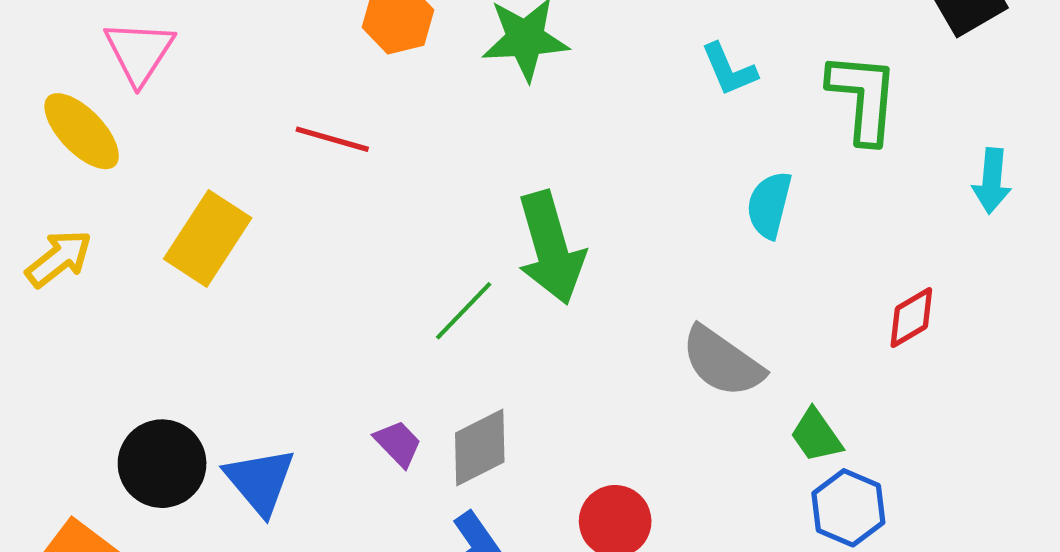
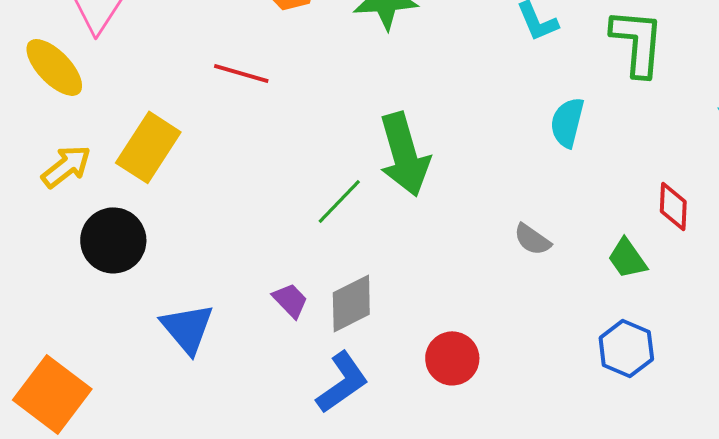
yellow arrow: (59, 259) -> (66, 166), moved
red diamond: (911, 318) -> (673, 206), turned -57
gray semicircle: (722, 362) -> (532, 239), size x0.6
green trapezoid: (816, 435) -> (627, 258), moved
black circle: (162, 464) -> (113, 240), moved

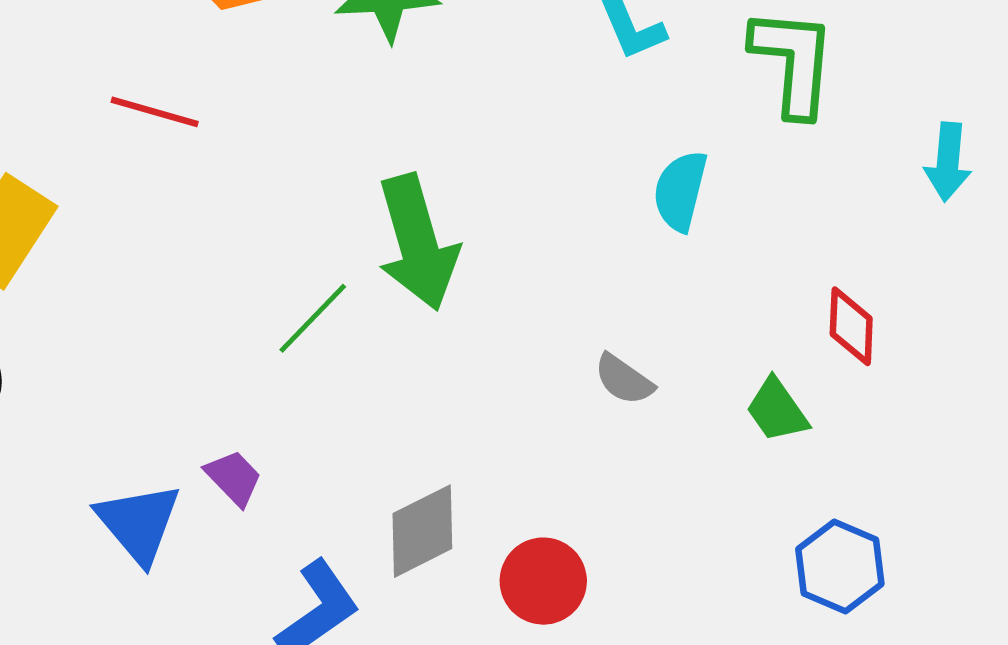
gray diamond: (351, 303) -> (422, 531), moved
blue triangle: (187, 328) -> (139, 523), moved
blue hexagon: (626, 348) -> (840, 567), moved
red circle: (452, 358) -> (543, 581), moved

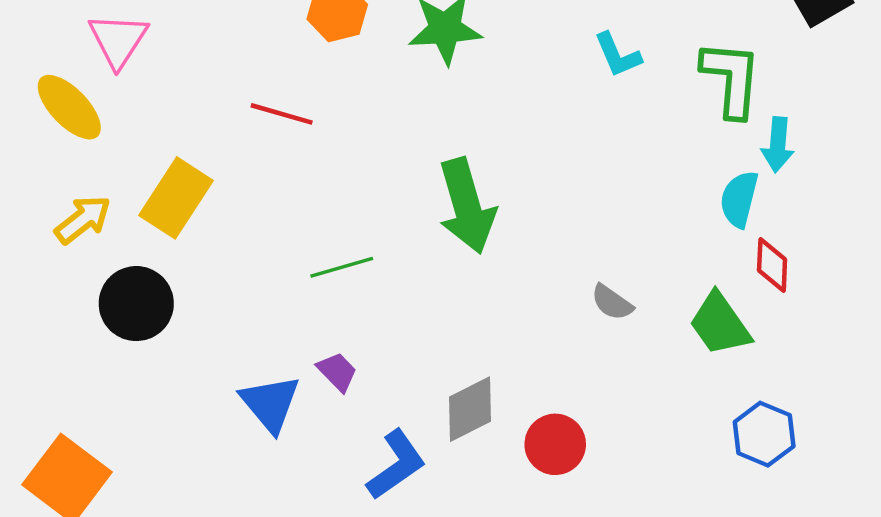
cyan arrow: (948, 162) -> (778, 145), moved
cyan semicircle: (680, 191) -> (739, 199), moved
green line: (313, 318) -> (342, 267), moved, turned 30
green trapezoid: (777, 410) -> (720, 324), size x1.4

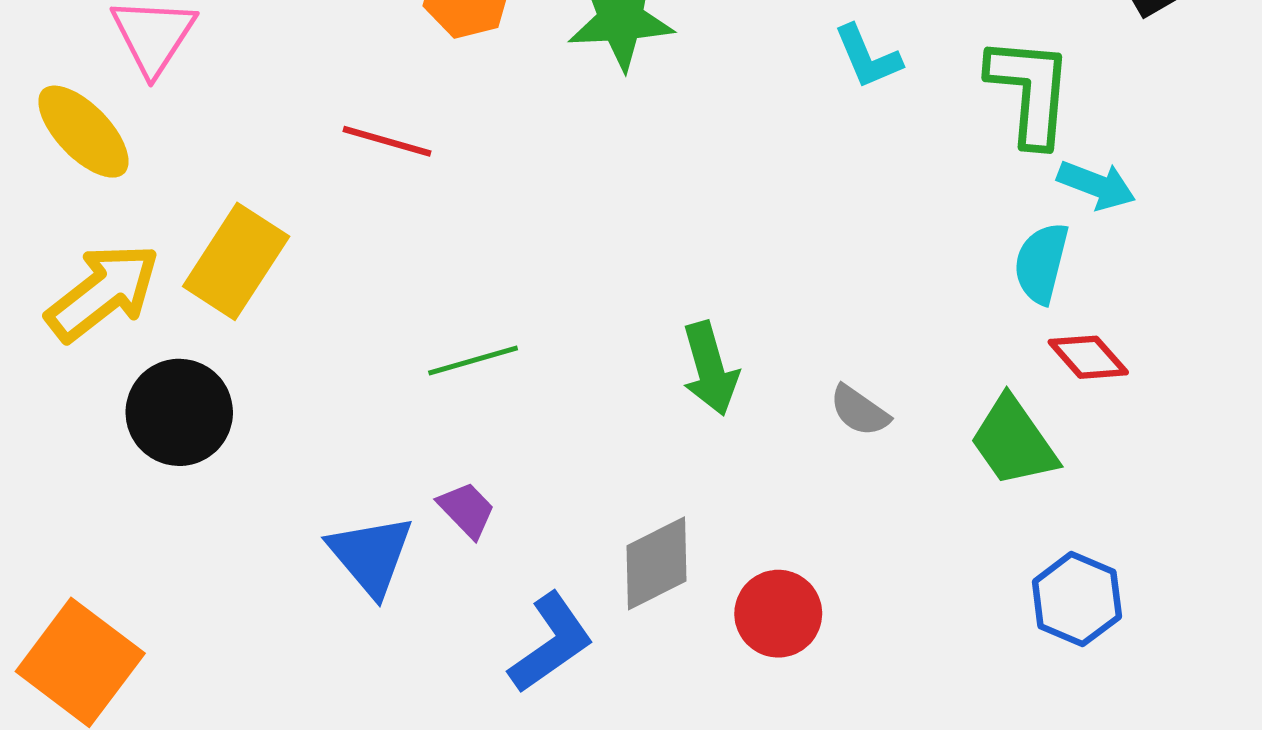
cyan arrow: (778, 145) -> (1096, 185), turned -74
green arrow: (467, 206) -> (710, 369), moved, size x0.7
yellow arrow: (83, 220) -> (103, 292), size x1.4
red diamond: (772, 265) -> (1088, 357), turned -44

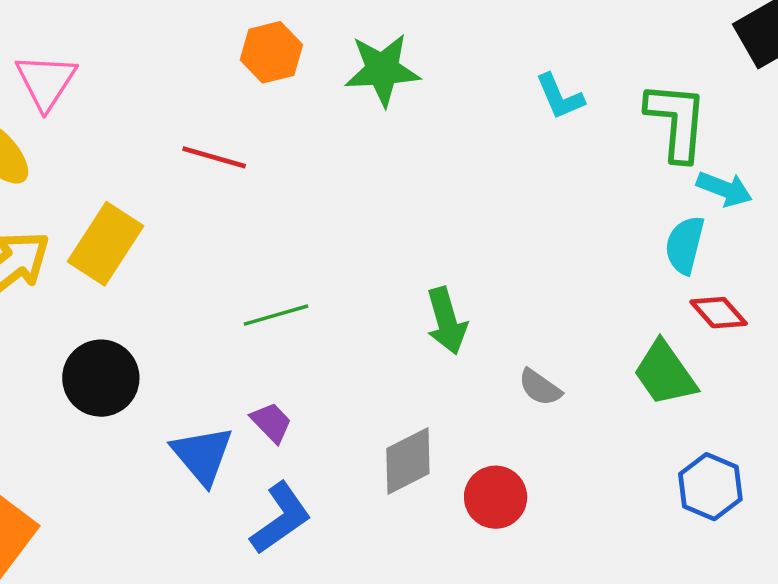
gray semicircle: (859, 411) -> (540, 387), moved
black circle: (179, 412) -> (101, 378), moved
blue L-shape: (551, 643) -> (281, 518), moved

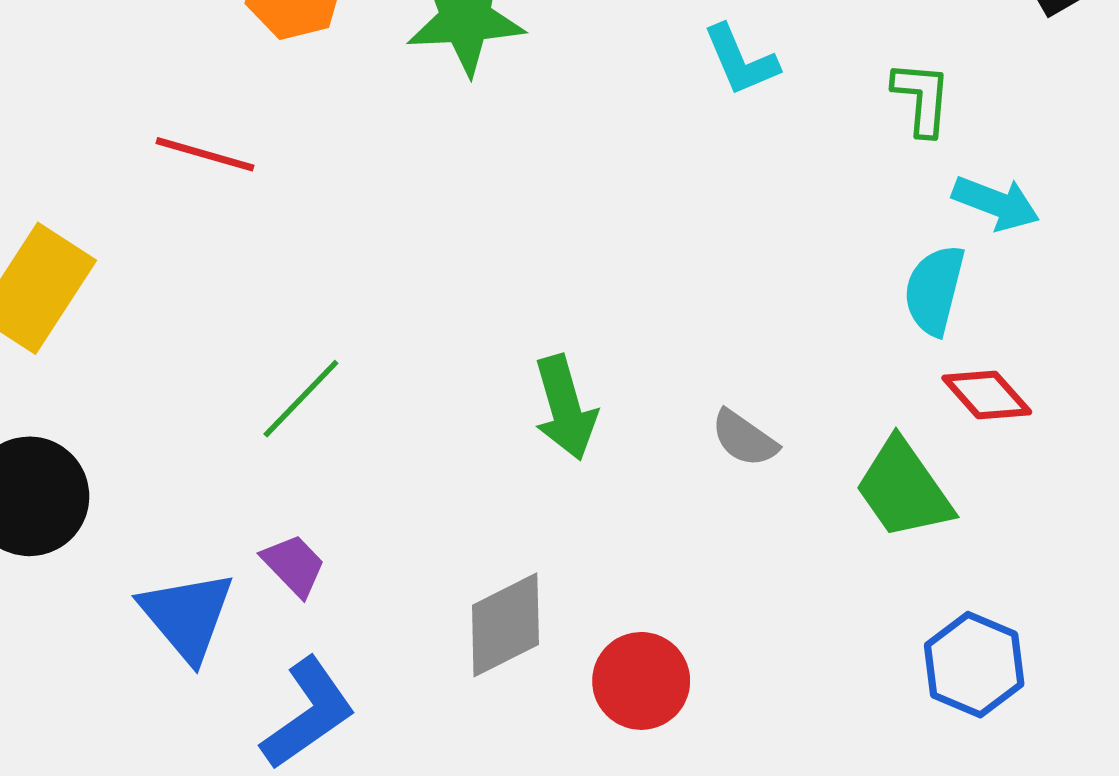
green L-shape: (677, 121) -> (922, 98), size x0.6
green line: (276, 315) -> (301, 399), turned -30
gray semicircle: (540, 387) -> (744, 438), moved

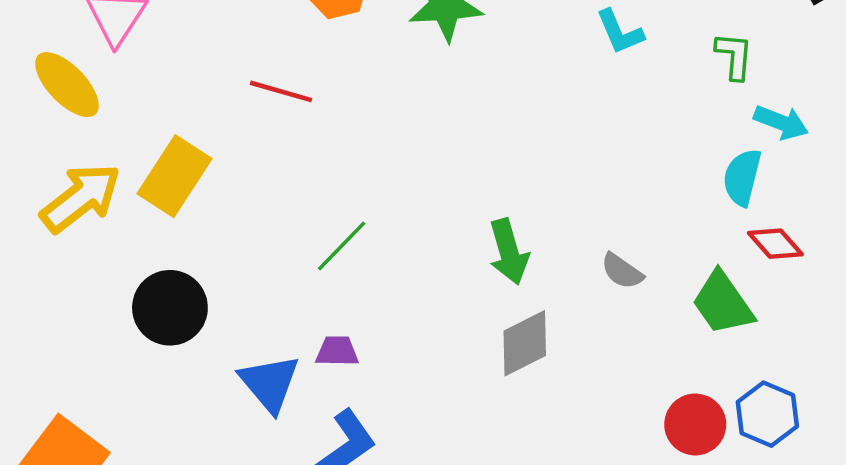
purple trapezoid: (294, 565) -> (337, 351), turned -45
gray diamond: (505, 625) -> (525, 343), moved
red circle: (641, 681) -> (695, 424), moved

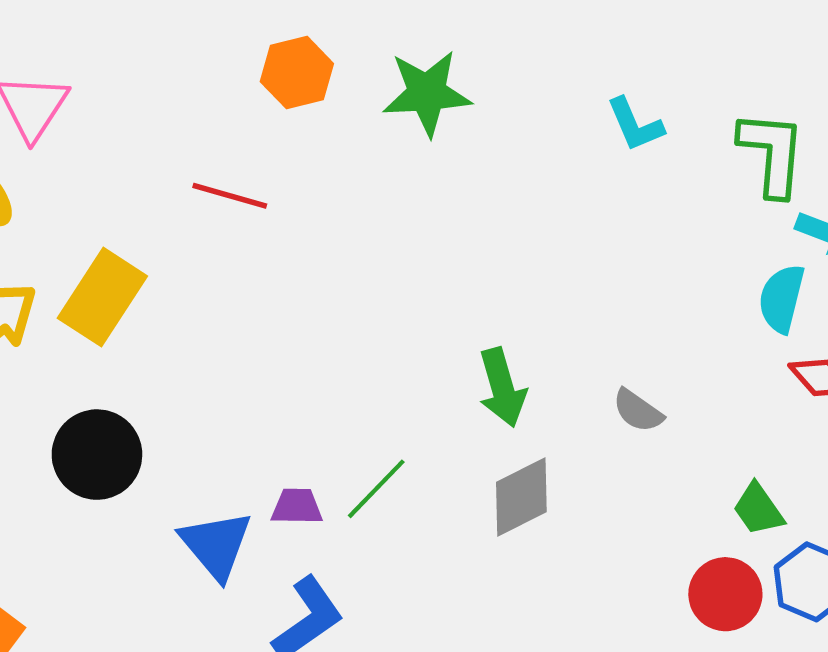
green L-shape: (734, 56) -> (772, 153), size x1.5
green line: (342, 246) -> (376, 489), moved
green trapezoid: (723, 303) -> (758, 509), moved, size x0.7

